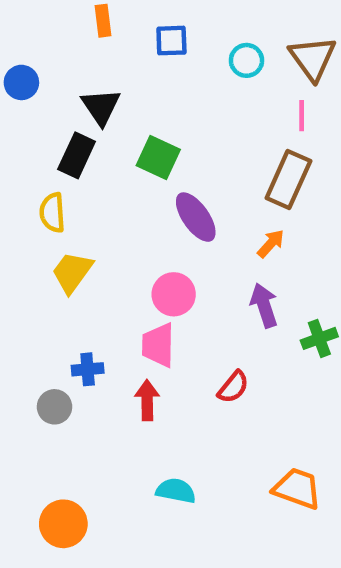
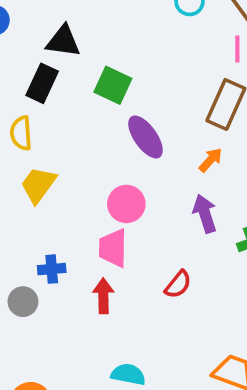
black triangle: (101, 107) -> (63, 41), turned -48

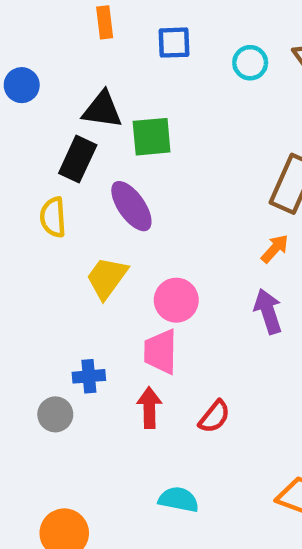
green square: (113, 85) -> (152, 137), moved, turned -30
purple ellipse: (145, 137) -> (131, 206), moved
yellow trapezoid: (38, 185) -> (107, 278), moved
red semicircle: (178, 284) -> (214, 417), moved

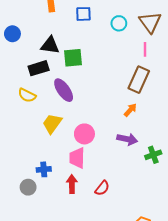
black rectangle: (78, 159) -> (39, 68), turned 48
yellow semicircle: (53, 217) -> (27, 95), turned -60
purple arrow: (268, 311) -> (127, 139), turned 120

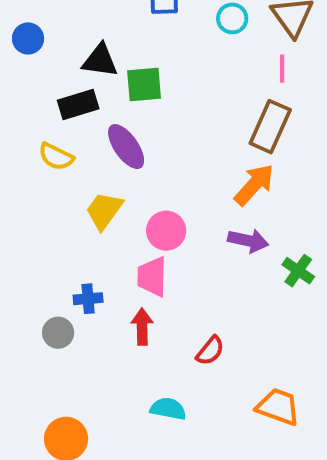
orange arrow: (130, 110) -> (254, 185), size x1.6
green cross: (153, 155) -> (298, 271), turned -35
red semicircle: (102, 188) -> (210, 351), moved

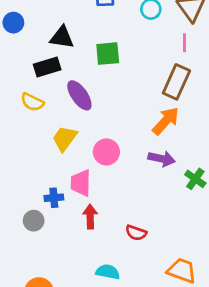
green square: (144, 85) -> (108, 54), moved
pink trapezoid: (152, 277) -> (81, 183), moved
red semicircle: (210, 351) -> (136, 233), turned 70

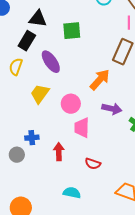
black rectangle: (47, 67) -> (27, 41), turned -42
yellow semicircle: (32, 102) -> (16, 67), turned 84
orange arrow: (166, 121) -> (100, 80), moved
pink trapezoid: (81, 183) -> (82, 128), moved

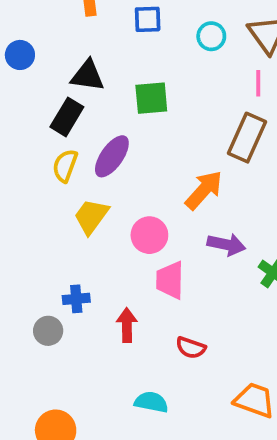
purple ellipse: (51, 62) -> (112, 156), turned 70
yellow semicircle: (16, 67) -> (65, 166), moved

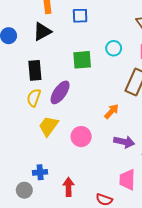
cyan circle: (211, 36) -> (114, 48), moved
black triangle: (88, 76) -> (42, 31), moved, turned -36
black rectangle: (67, 117) -> (35, 70), turned -36
orange arrow: (204, 190) -> (112, 111), size x0.7
pink trapezoid: (170, 280) -> (127, 180), moved

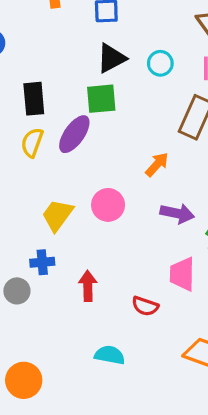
black triangle: (42, 31) -> (111, 58), moved
green square: (82, 60) -> (101, 99), moved
yellow trapezoid: (48, 126) -> (57, 215), moved

